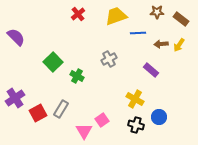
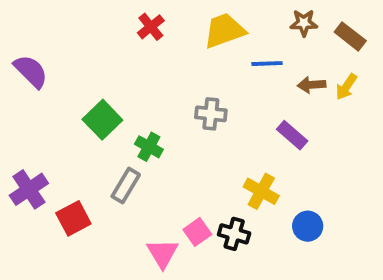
gray cross: (109, 59) -> (211, 114), turned 35
gray rectangle: (61, 109) -> (126, 185), moved
black cross: (136, 125) -> (234, 234), moved

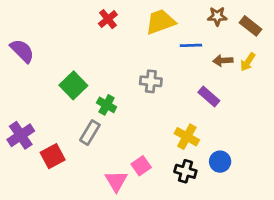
black cross: (234, 234) -> (185, 171), moved

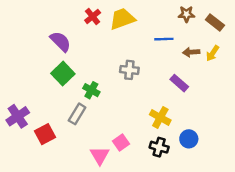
yellow trapezoid: (161, 22) -> (122, 19), moved
purple semicircle: (22, 51) -> (60, 41), moved

